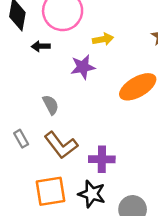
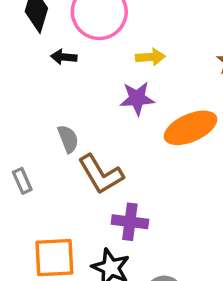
purple star: (83, 67) -> (137, 98), moved
brown L-shape: (61, 145) -> (101, 174), moved

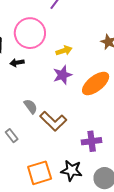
purple cross: (130, 222) -> (92, 141), moved

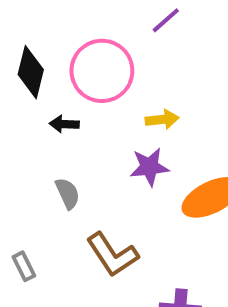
gray semicircle: (31, 106) -> (68, 193), moved

